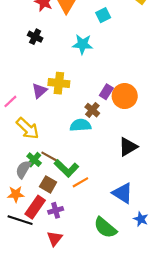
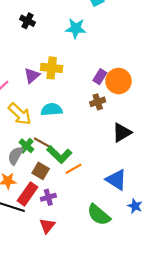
brown cross: (92, 110) -> (98, 102), moved, turned 32
cyan semicircle: (80, 125) -> (52, 110), moved

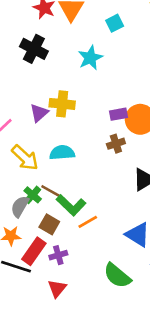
black cross: (27, 21) -> (34, 49), size x1.5
cyan star: (76, 28) -> (90, 58), turned -30
purple rectangle: (100, 77) -> (119, 114), turned 48

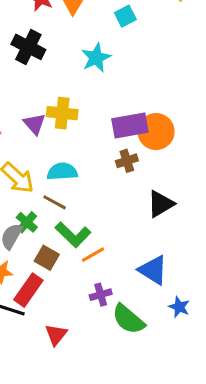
purple triangle: (39, 113) -> (35, 124), turned -30
purple rectangle: (119, 114) -> (130, 125), size x1.6
brown line: (51, 191) -> (55, 202), moved
purple cross: (58, 255) -> (101, 295), moved

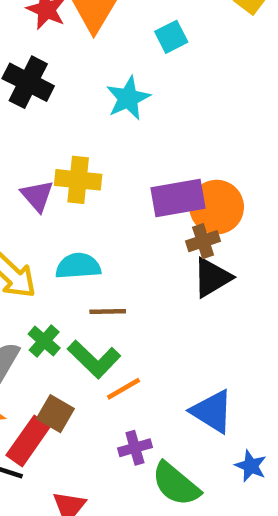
brown cross: (127, 161) -> (203, 241), moved
brown line: (55, 202) -> (108, 312), moved, turned -30
black triangle: (161, 204) -> (212, 277), moved
green cross: (27, 222) -> (44, 341), moved
brown square: (47, 258) -> (55, 414), moved

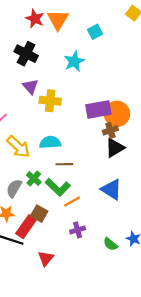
purple triangle: (37, 196) -> (30, 87), moved
blue triangle: (212, 411) -> (111, 189), moved
green semicircle: (176, 484) -> (110, 244), moved, size x0.6

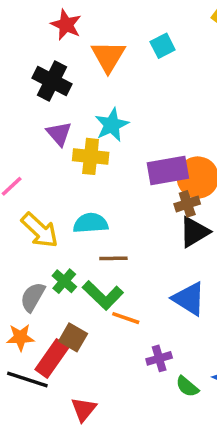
orange triangle: (58, 20) -> (108, 56), moved
cyan star: (74, 61) -> (112, 125), moved
orange line: (72, 201) -> (126, 318), turned 49
purple cross: (78, 230) -> (159, 358), moved

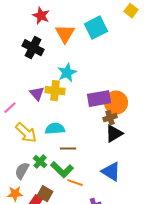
cyan square: (163, 46) -> (96, 28), size x1.6
purple triangle: (59, 134) -> (37, 94), moved

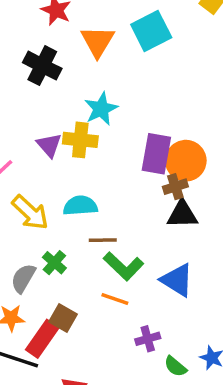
purple rectangle: (99, 99) -> (156, 154), turned -70
black triangle: (114, 134) -> (182, 214), turned 30
green L-shape: (62, 170) -> (124, 266), moved

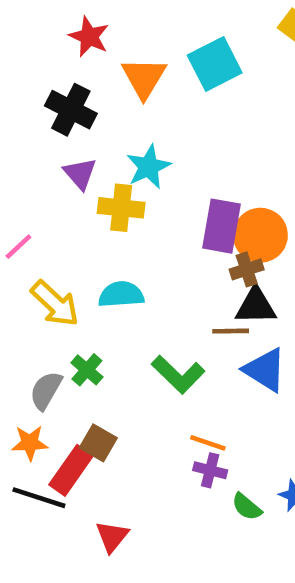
purple triangle: (49, 145) -> (80, 174), moved
brown line: (103, 240) -> (231, 331), moved
blue triangle: (177, 280) -> (265, 370), moved
orange line: (115, 299) -> (208, 443), moved
purple cross: (148, 339) -> (210, 470), turned 30

